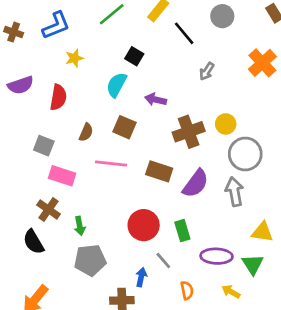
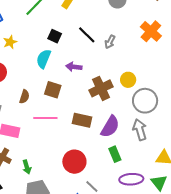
black line: (184, 33) -> (87, 35), moved
green rectangle: (182, 231) -> (115, 154), moved

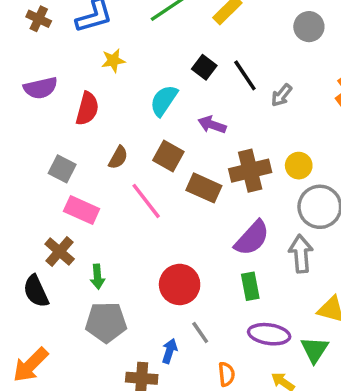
black square: (55, 36) -> (204, 67), moved
pink line: (45, 118) -> (146, 201), turned 40
brown rectangle: (82, 120) -> (204, 188), moved

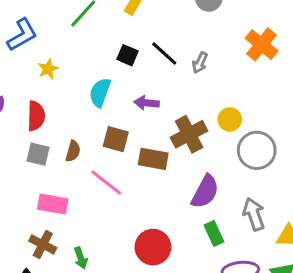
gray square: (62, 169) -> (38, 154), moved
gray arrow: (301, 254) -> (254, 214), moved

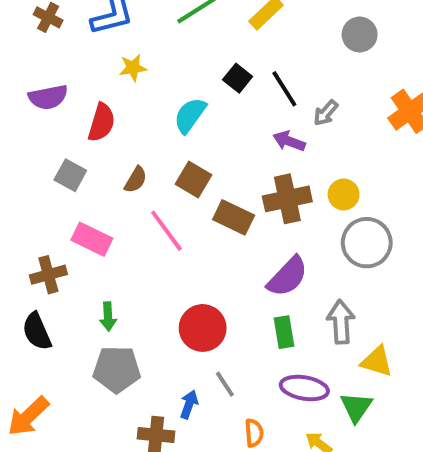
purple arrow: (147, 103) -> (289, 141), moved
gray square: (38, 154) -> (70, 175), moved
brown cross: (43, 244) -> (48, 275), moved, turned 32

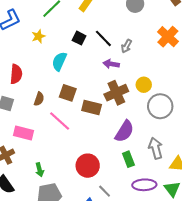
yellow star: (133, 68) -> (38, 36), moved

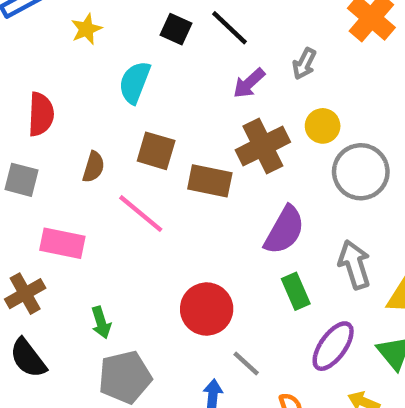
gray arrow: (126, 46) -> (304, 64), moved
purple arrow: (111, 64) -> (249, 83), turned -49
purple ellipse: (144, 185) -> (333, 346), turned -50

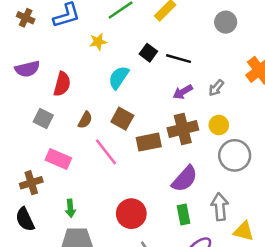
black line: (230, 28) -> (179, 59), turned -40
brown rectangle: (210, 181) -> (149, 142), turned -35

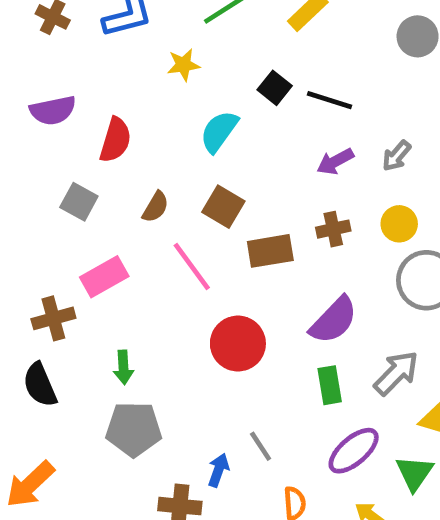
brown cross: (183, 129) -> (333, 229), size x0.6
pink rectangle: (58, 159) -> (104, 277), turned -55
gray arrow: (220, 207) -> (396, 373), turned 48
red circle: (131, 214) -> (238, 344), moved

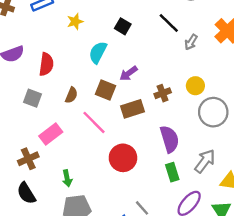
black line: (330, 100) -> (169, 23), moved, turned 35
gray arrow: (396, 156) -> (191, 42), moved
purple arrow: (335, 161) -> (128, 73), moved
purple semicircle: (334, 320) -> (169, 139), turned -52

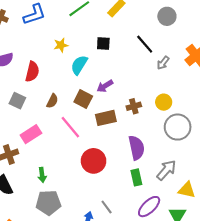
yellow star: (75, 21) -> (61, 45), moved
black square: (123, 26) -> (103, 44), turned -32

